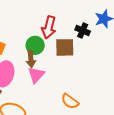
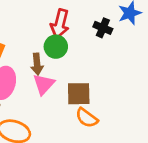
green circle: (35, 45) -> (56, 47), moved
brown square: (65, 47) -> (79, 94), moved

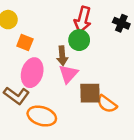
brown square: (79, 94) -> (90, 93), moved

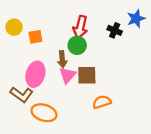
orange square: (25, 42) -> (35, 37), moved, turned -32
brown square: (90, 93) -> (87, 75), moved
orange semicircle: (107, 104) -> (102, 102), turned 126

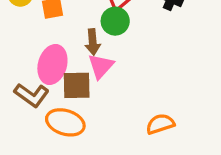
brown square: (87, 75) -> (77, 85), moved
orange semicircle: (102, 102) -> (160, 124), moved

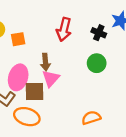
green circle: (115, 21) -> (97, 63), moved

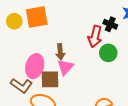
red arrow: (64, 29) -> (95, 37), moved
orange square: (18, 39) -> (37, 17), moved, size x1.6

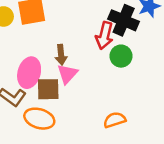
black cross: (110, 24) -> (124, 20), size x1.6

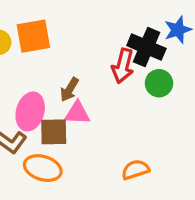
brown arrow: (61, 55) -> (69, 89), turned 36
green circle: (121, 56) -> (159, 83), moved
pink triangle: (67, 74) -> (77, 113), turned 50

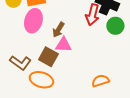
pink ellipse: (30, 111) -> (33, 21), moved
brown square: (54, 132) -> (48, 57), turned 30

